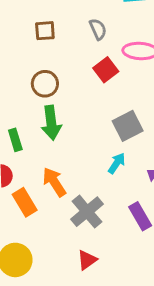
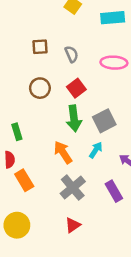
gray semicircle: (98, 29) -> (71, 54), moved
red square: (106, 70) -> (76, 88), moved
green arrow: (51, 123) -> (74, 118), moved
orange arrow: (54, 182) -> (63, 152), moved

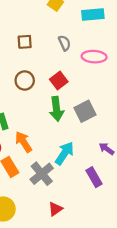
gray semicircle: (71, 54) -> (64, 43), moved
cyan arrow: (96, 150) -> (64, 153), moved, size x1.5
orange arrow: (63, 152) -> (24, 142), moved
gray cross: (73, 188) -> (42, 174), moved

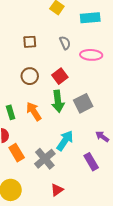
orange arrow: (24, 142) -> (34, 111), moved

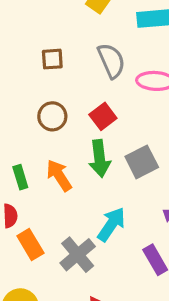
gray semicircle: (65, 43) -> (111, 61), size x1.5

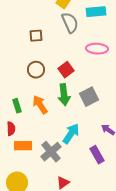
gray semicircle: (111, 61) -> (70, 23), moved
orange rectangle: (30, 245) -> (23, 146), turned -60

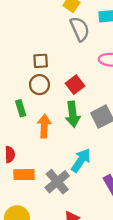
brown square: (36, 36) -> (41, 61), moved
orange arrow: (40, 105) -> (44, 126), turned 36
green rectangle: (17, 106) -> (21, 108), moved

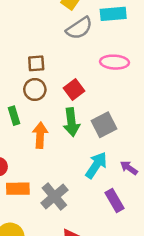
gray semicircle: (80, 29) -> (79, 28), turned 80
cyan arrow: (81, 160) -> (96, 165), moved

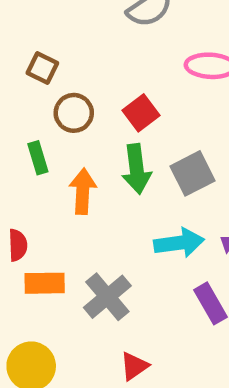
brown square: (36, 63) -> (42, 68), moved, turned 30
cyan arrow: (96, 165) -> (179, 243), turned 48

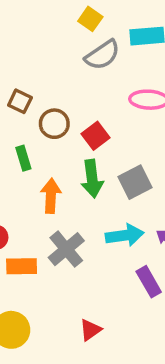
brown circle: (74, 113) -> (54, 124), moved
green rectangle: (38, 158) -> (23, 158), moved
gray cross: (107, 297) -> (66, 249), moved

